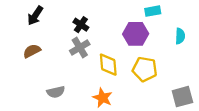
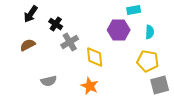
black cross: (81, 25) -> (56, 24), moved
cyan semicircle: (180, 36) -> (150, 32), moved
yellow pentagon: (145, 69) -> (148, 61), moved

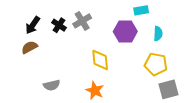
black arrow: (31, 14) -> (33, 25), moved
gray cross: (70, 42) -> (82, 21), moved

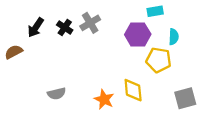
brown semicircle: (29, 47) -> (14, 52), moved
yellow diamond: (100, 60) -> (133, 90), moved
yellow pentagon: (156, 64) -> (159, 60), moved

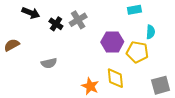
black arrow: (36, 28) -> (31, 13), moved, turned -102
purple hexagon: (138, 34) -> (112, 42), moved
gray semicircle: (57, 94) -> (49, 63), moved

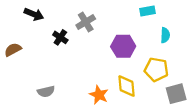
black cross: (56, 24) -> (60, 37), moved
yellow pentagon: (137, 52) -> (156, 69), moved
gray semicircle: (49, 63) -> (46, 92), moved

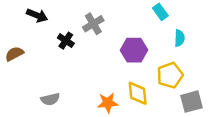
cyan rectangle: (147, 11) -> (160, 12), turned 64
yellow pentagon: (156, 69) -> (170, 75), turned -30
orange star: (99, 95) -> (108, 103), turned -30

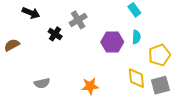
cyan semicircle: (180, 38) -> (136, 37), moved
yellow pentagon: (170, 75) -> (159, 55), moved
yellow diamond: (138, 93) -> (136, 78), moved

